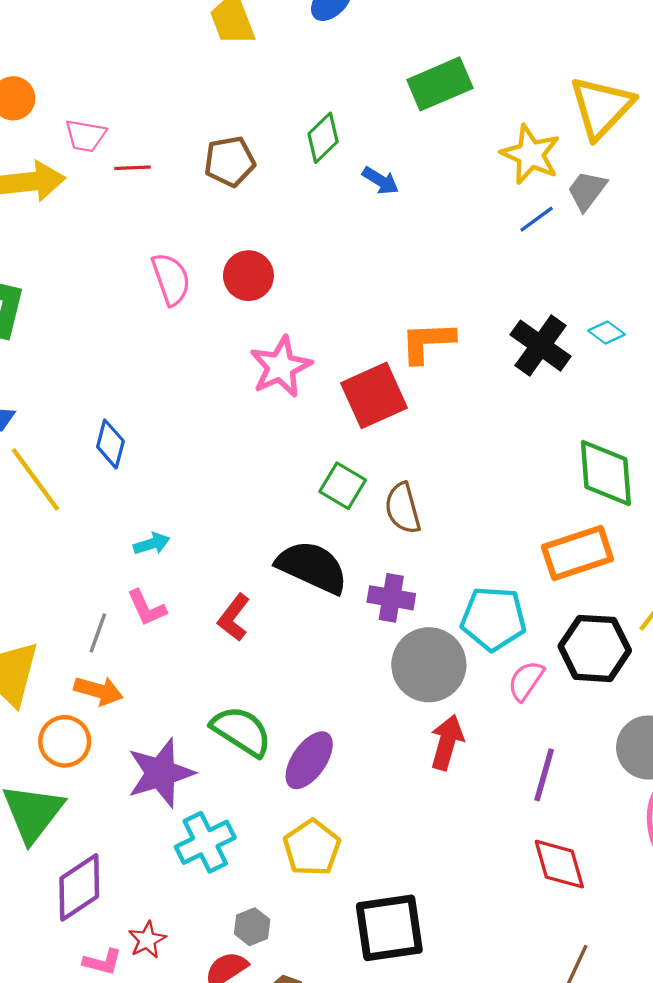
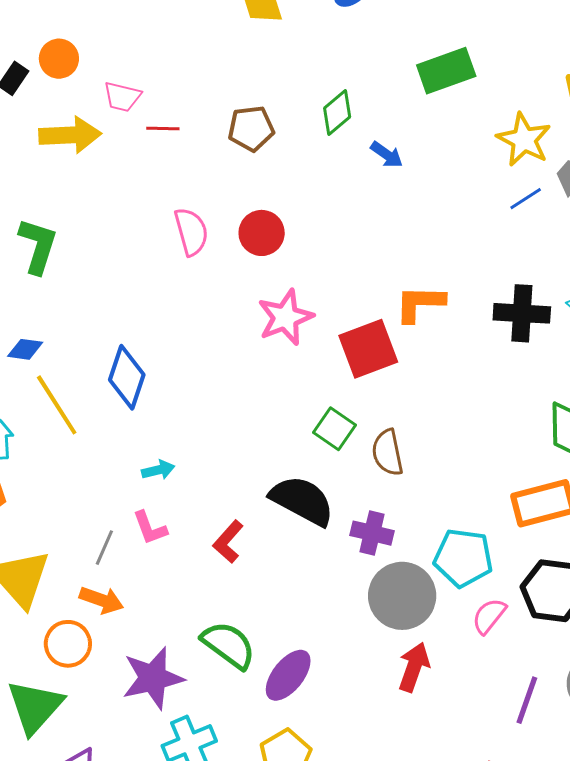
black cross: (540, 346) -> (522, 313), turned -36
blue diamond: (110, 444) -> (127, 377), size x1.4
purple line: (544, 775) -> (527, 700), moved

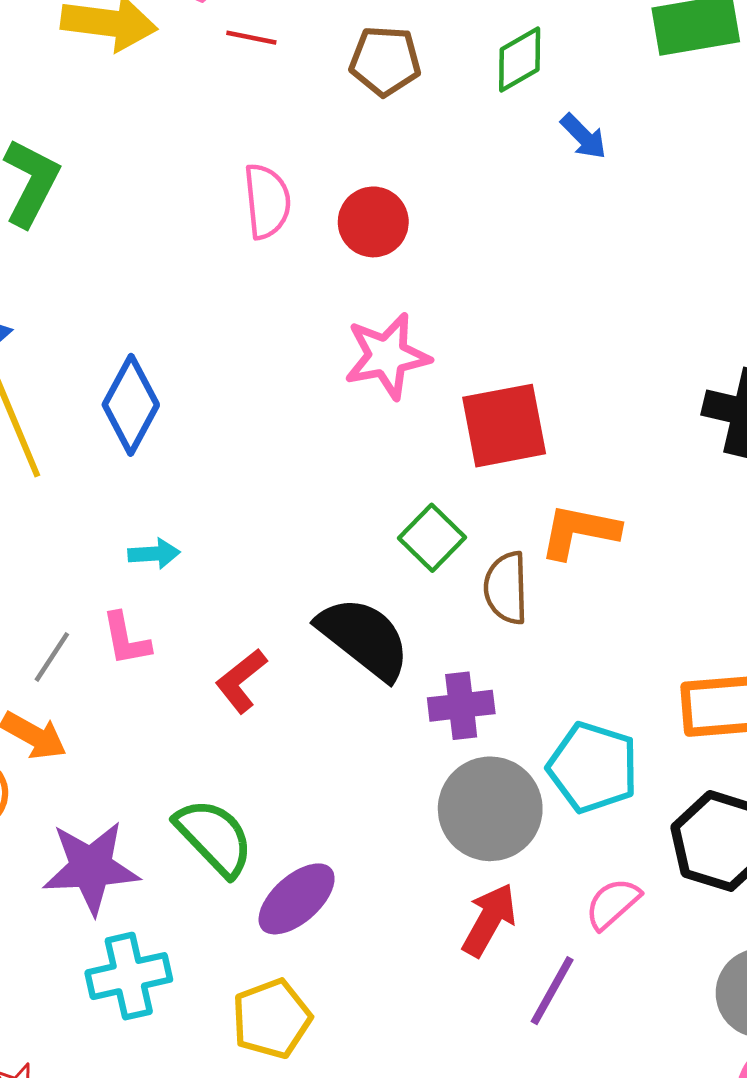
orange L-shape: (420, 303) -> (579, 531), moved
purple cross: (372, 533) -> (461, 706), turned -30
pink semicircle: (489, 616) -> (613, 904), moved
purple line: (527, 700) -> (552, 991), moved

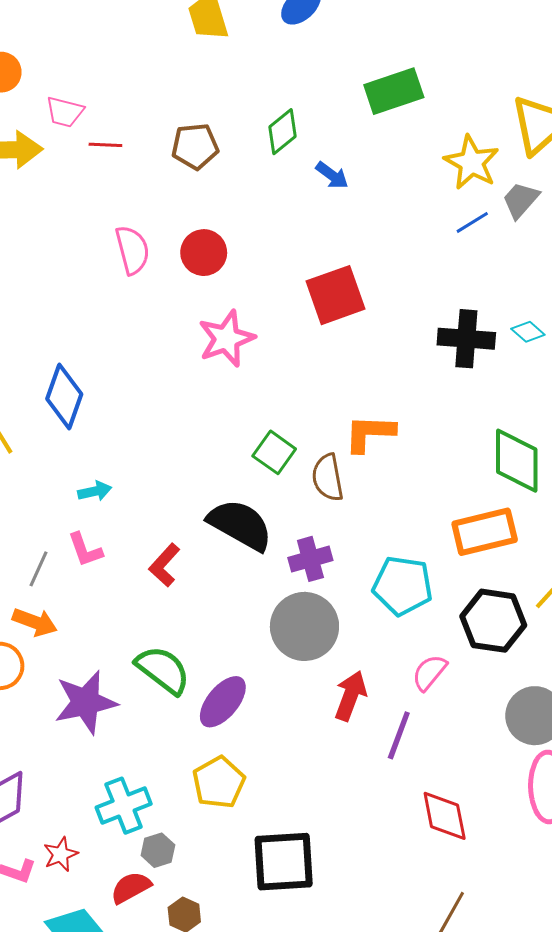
red square: (504, 426) -> (336, 295), moved
gray circle: (490, 809) -> (304, 626), moved
cyan cross: (129, 976) -> (124, 806), moved

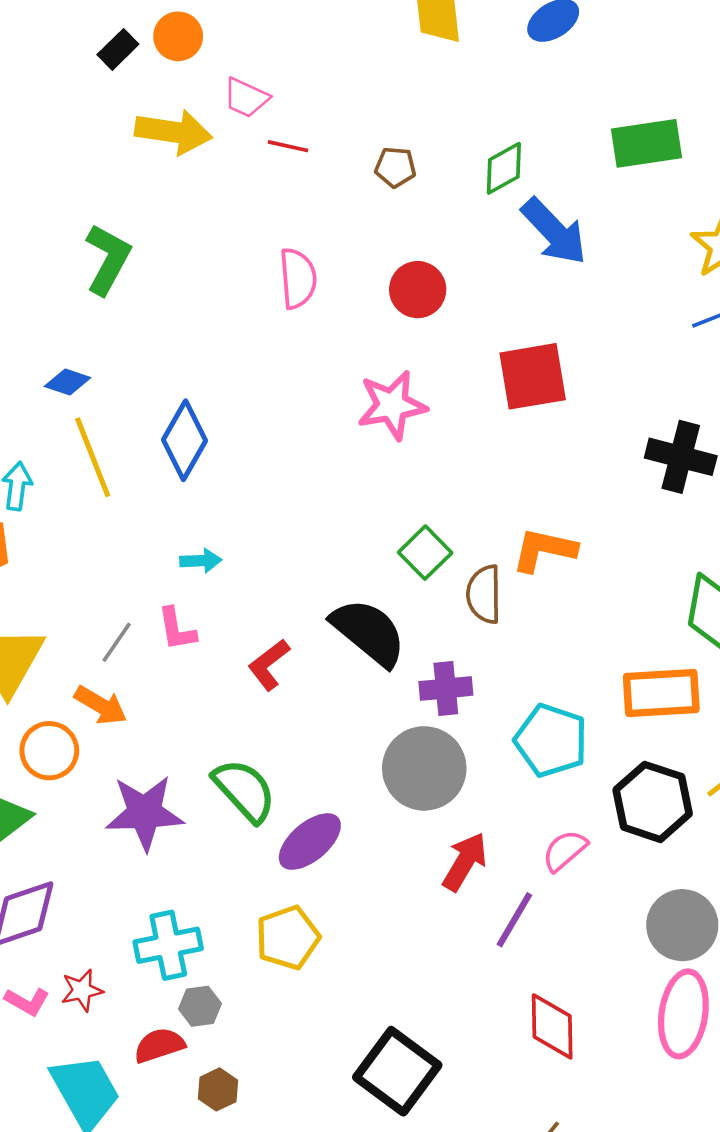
brown pentagon: (195, 146) -> (395, 167), size x0.7
blue arrow: (332, 175) -> (554, 231), size x1.8
red circle: (204, 253) -> (418, 290), moved
black square: (284, 862) -> (397, 1071), moved, turned 30

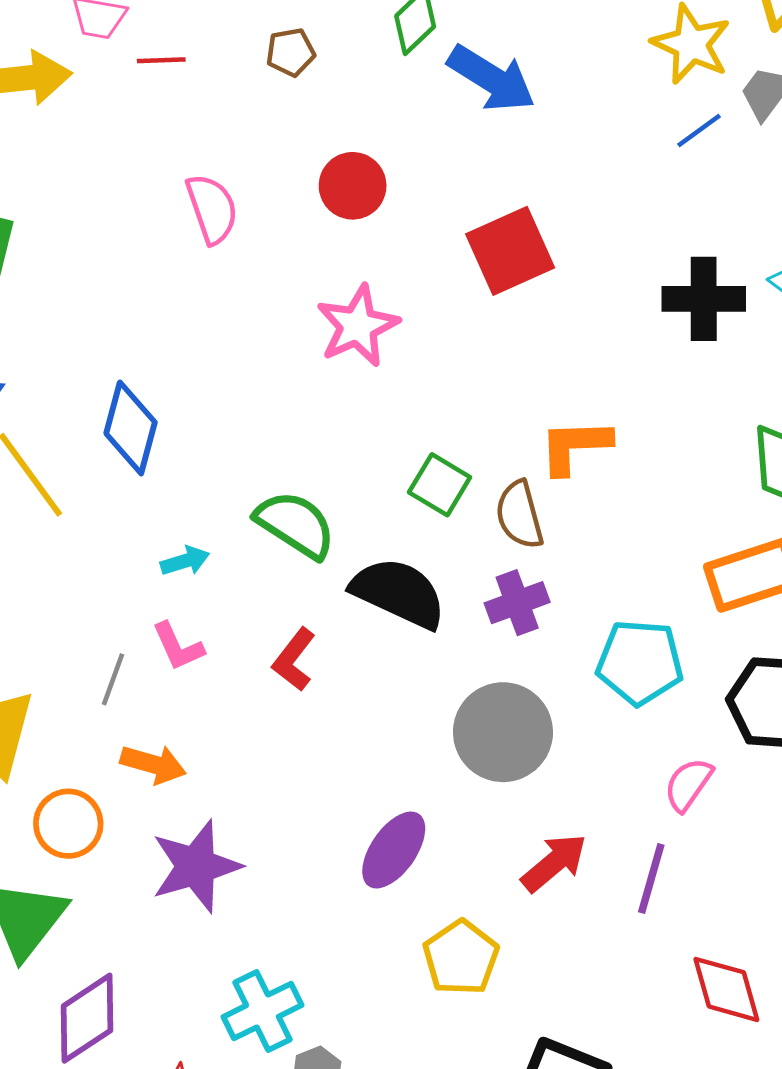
purple cross: (446, 688) -> (517, 603), moved
orange arrow: (101, 705) -> (153, 764), moved
green semicircle: (244, 790) -> (296, 524), moved
red arrow: (465, 862) -> (554, 863), moved, turned 34
yellow pentagon: (288, 938) -> (461, 958), moved

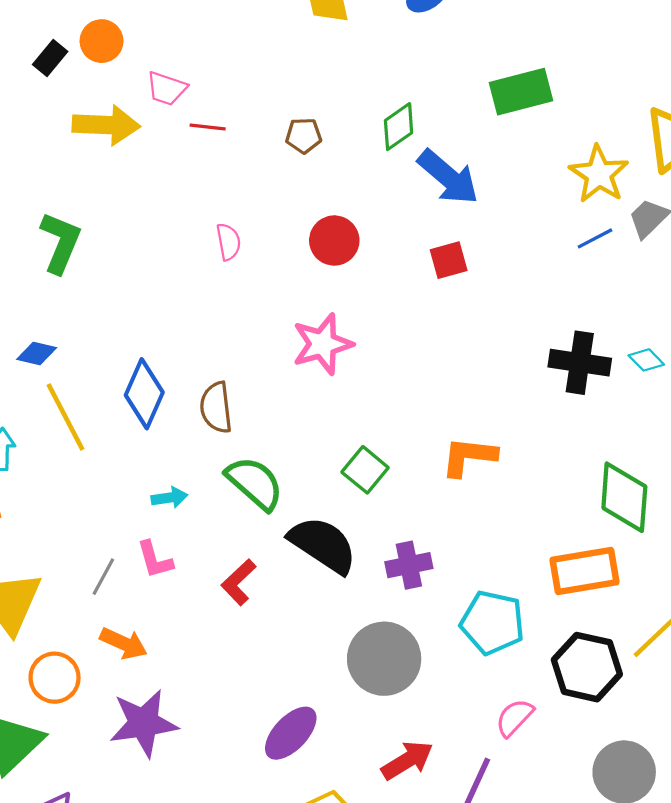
pink semicircle: (212, 209) -> (228, 242), size x0.7
red square: (510, 251) -> (449, 260), moved, size x0.6
brown semicircle: (519, 515) -> (216, 407), moved

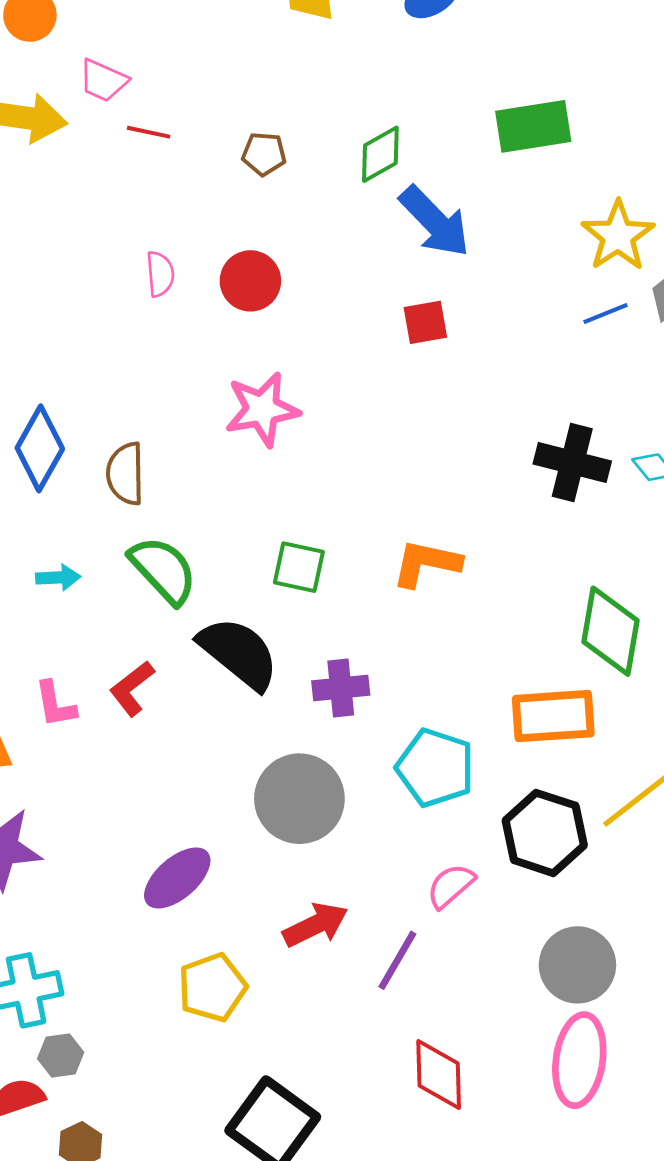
red circle: (334, 241) -> (250, 281), moved
green square: (365, 470) -> (299, 567), turned -33
pink L-shape: (155, 560) -> (55, 704), moved

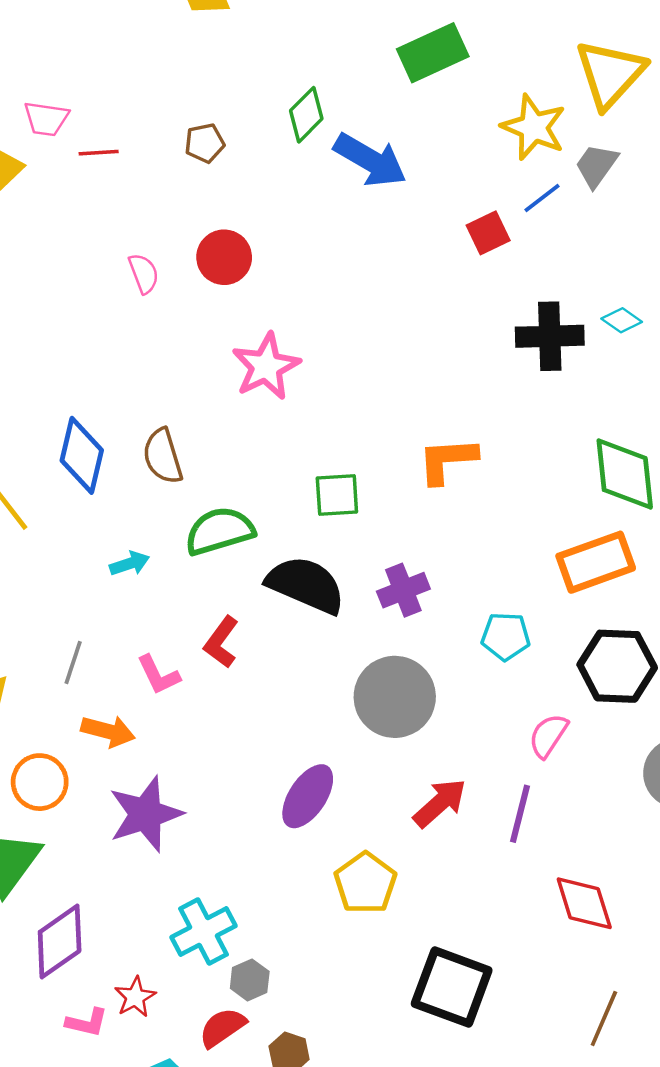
red square: (425, 322) -> (488, 233), moved
green semicircle: (163, 570) -> (220, 531), turned -48
cyan pentagon: (435, 768) -> (506, 636), size x0.7

